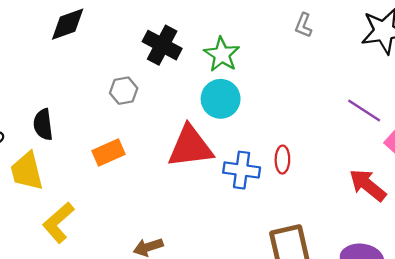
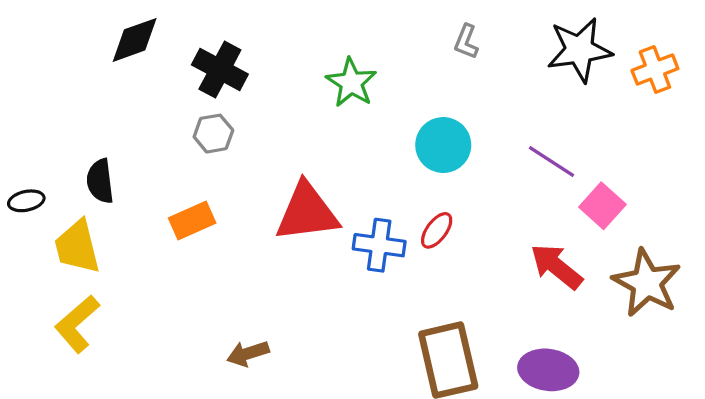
black cross: (162, 45) -> (220, 70), moved
cyan circle: (221, 99) -> (443, 145), moved
red ellipse: (282, 160) -> (437, 230), turned 36
yellow L-shape: (58, 223) -> (77, 324), moved

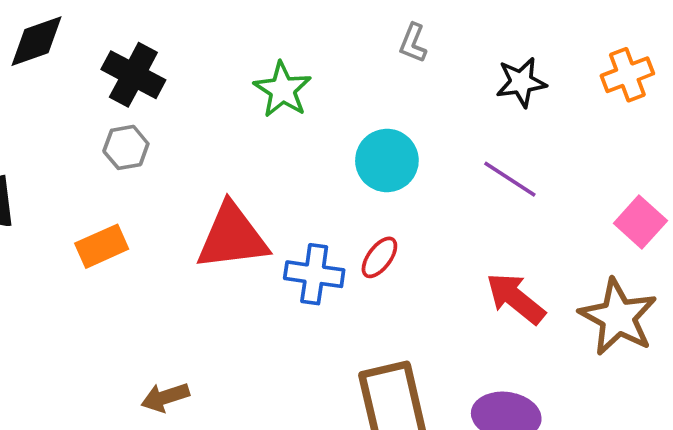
black star: (579, 50) -> (521, 82), moved, size x0.7
pink square: (602, 206) -> (640, 222), moved

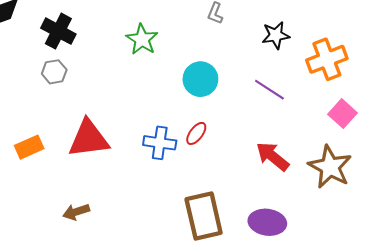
orange cross: (627, 75) -> (327, 59), moved, size x1.4
red triangle: (232, 237) -> (89, 139), moved
orange rectangle: (102, 246) -> (29, 147), moved

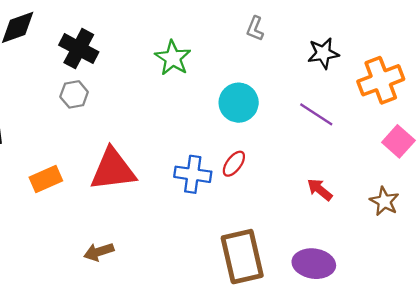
red arrow: (273, 156) -> (320, 190), size x0.7
brown star: (330, 167) -> (384, 201), size x0.6

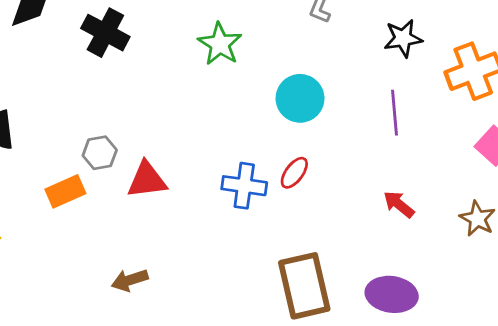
gray hexagon: (74, 94) -> (100, 153), moved
purple line: (316, 114) -> (394, 113), turned 52
red triangle: (113, 170) -> (147, 180), size x0.7

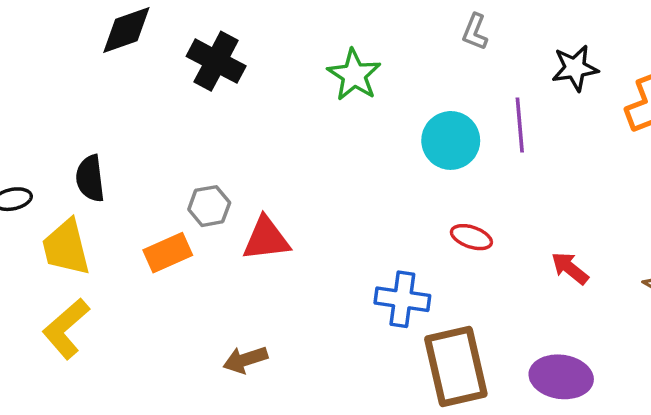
purple line: (394, 113) -> (520, 125), moved
red ellipse: (294, 173) -> (471, 237), moved, turned 72
blue cross: (244, 186) -> (402, 299), moved

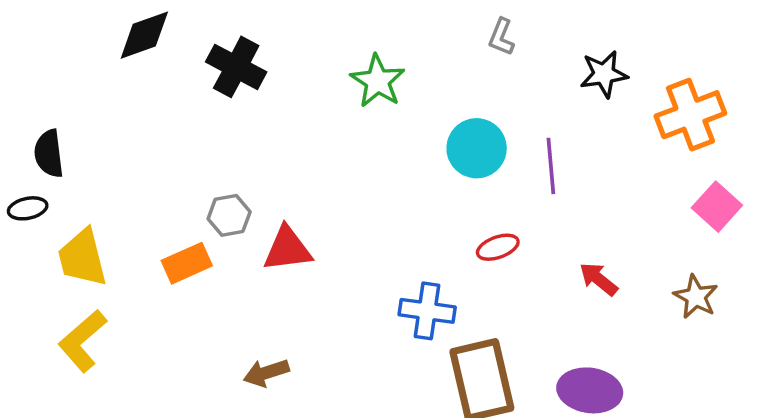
purple line: (520, 125) -> (551, 166), moved
black semicircle: (90, 178) -> (49, 154), moved
red ellipse: (471, 237) -> (498, 247), turned -39

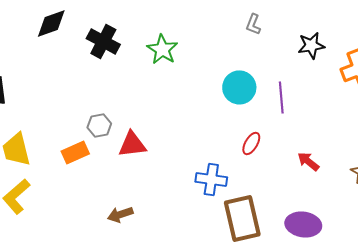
green star: (378, 81) -> (162, 49), moved
red ellipse: (498, 247) -> (251, 143), turned -40

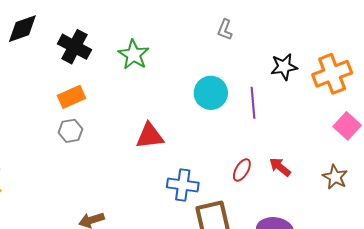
black star: (311, 45) -> (284, 67), moved
red ellipse: (251, 143) -> (242, 170), moved
red triangle: (132, 144) -> (150, 136), moved
orange rectangle: (75, 152) -> (71, 97), moved

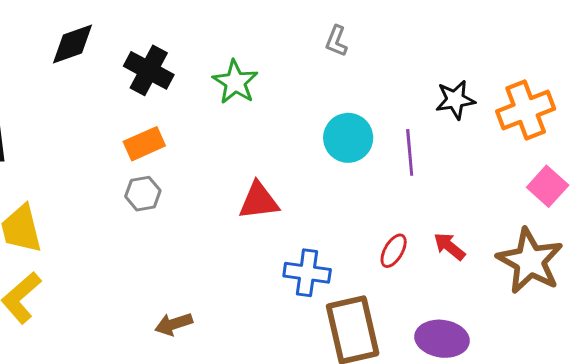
gray L-shape: (225, 30) -> (336, 41), moved
brown star: (335, 177) -> (530, 261), size x1.8

